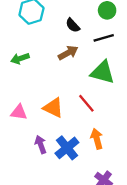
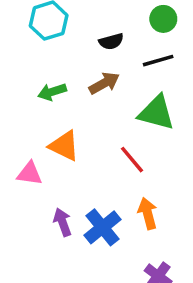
black semicircle: (73, 25) -> (111, 41), turned -63
green arrow: (20, 58) -> (52, 92), moved
orange triangle: (53, 108) -> (64, 146), moved

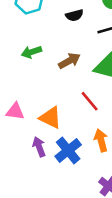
brown arrow: (104, 83) -> (69, 61), moved
orange triangle: (64, 146) -> (50, 118), moved

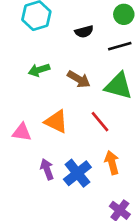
brown arrow: (69, 61) -> (79, 79), turned 60
orange triangle: (50, 118) -> (56, 122), moved

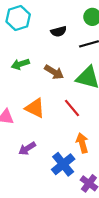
purple arrow: (47, 169) -> (27, 148), turned -102
blue cross: (77, 173) -> (63, 164), moved

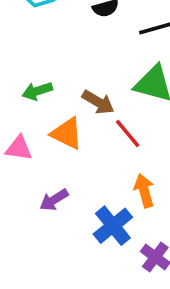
green arrow: (20, 64) -> (37, 91), moved
brown arrow: (54, 72) -> (98, 102), moved

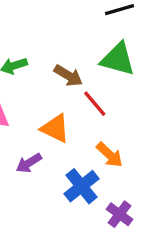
orange triangle: (67, 133) -> (55, 128), moved
orange arrow: (144, 191) -> (110, 155), turned 148

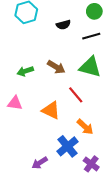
brown arrow: (68, 76) -> (56, 67), moved
purple arrow: (29, 163) -> (40, 163), moved

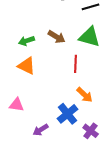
red line: (76, 95) -> (76, 64), turned 42
pink triangle: (15, 103) -> (17, 105), moved
orange triangle: (51, 110) -> (27, 66), moved

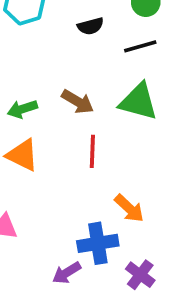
red line: (76, 64) -> (92, 151), moved
blue cross: (68, 114) -> (98, 243), turned 30
purple arrow: (41, 130) -> (67, 273), moved

